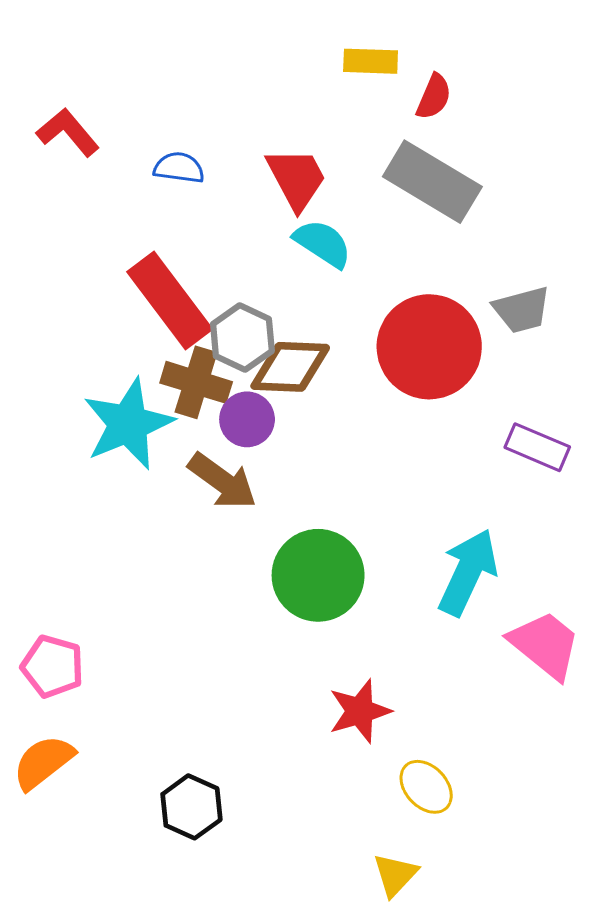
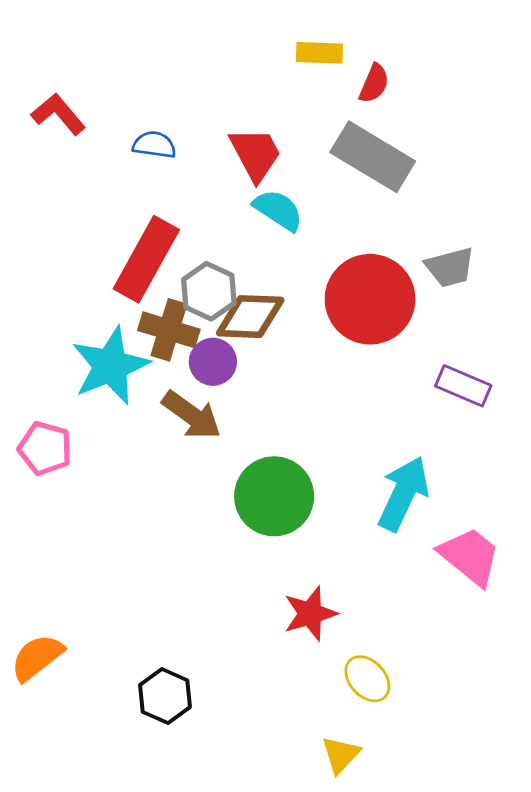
red rectangle: (170, 300) -> (146, 259), turned 66
pink pentagon: (52, 666) -> (45, 448), moved

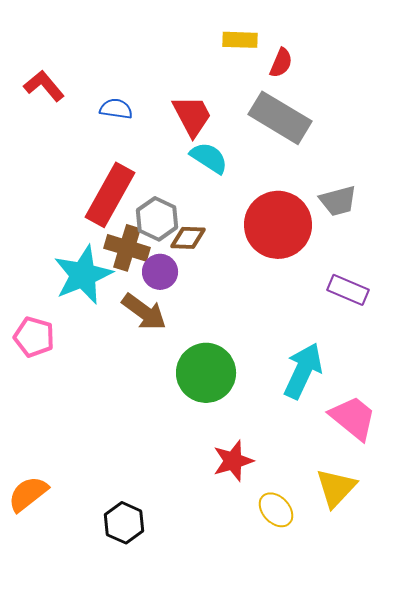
brown diamond: (250, 317) -> (188, 238), size x0.7
yellow triangle: (341, 755) -> (336, 488), moved, size x1.4

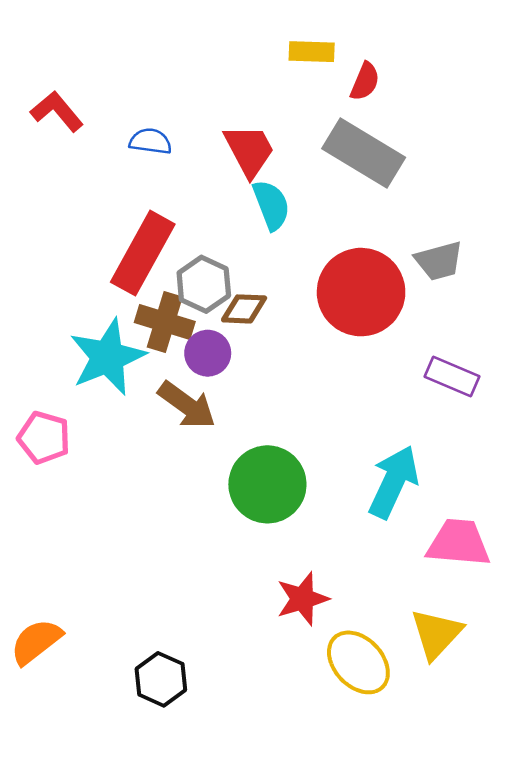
cyan semicircle: (209, 158) -> (271, 205), turned 36
pink trapezoid: (353, 418) -> (458, 543), turned -34
yellow ellipse: (276, 510) -> (358, 662), size x1.4

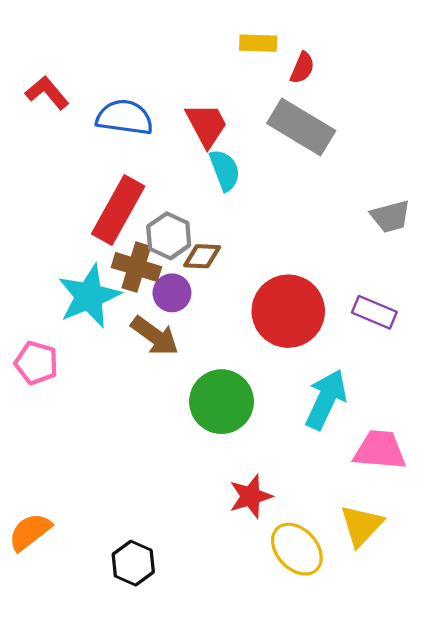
blue semicircle: (150, 141) -> (125, 117), size x1.6
gray trapezoid: (439, 261) -> (391, 216), moved
red circle: (361, 292) -> (288, 311), moved

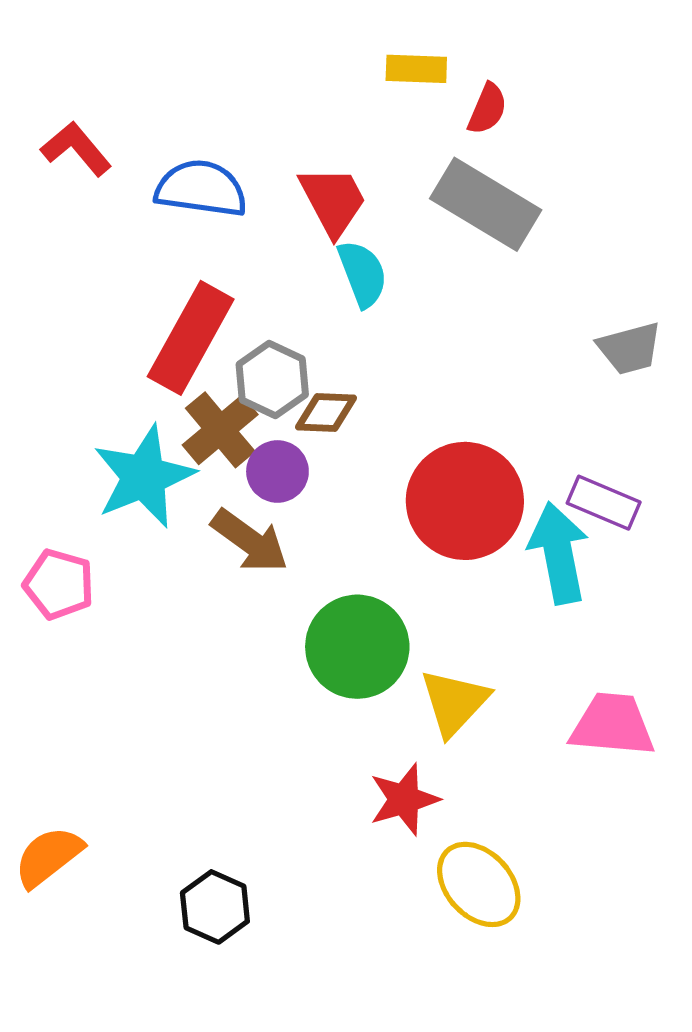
brown cross: (136, 267) -> (220, 430), turned 33
cyan arrow: (326, 399) -> (559, 553), moved, turned -36
yellow triangle: (361, 525) -> (454, 702), moved

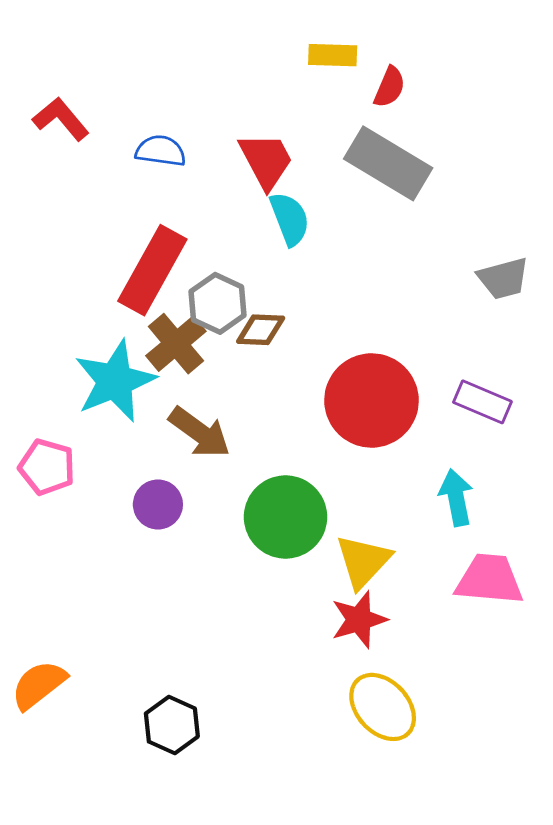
blue semicircle: (201, 189) -> (161, 151), size x0.7
purple circle: (277, 471) -> (158, 504), moved
cyan arrow: (559, 553) -> (456, 498), moved, size x0.7
red star: (404, 799) -> (359, 620), moved

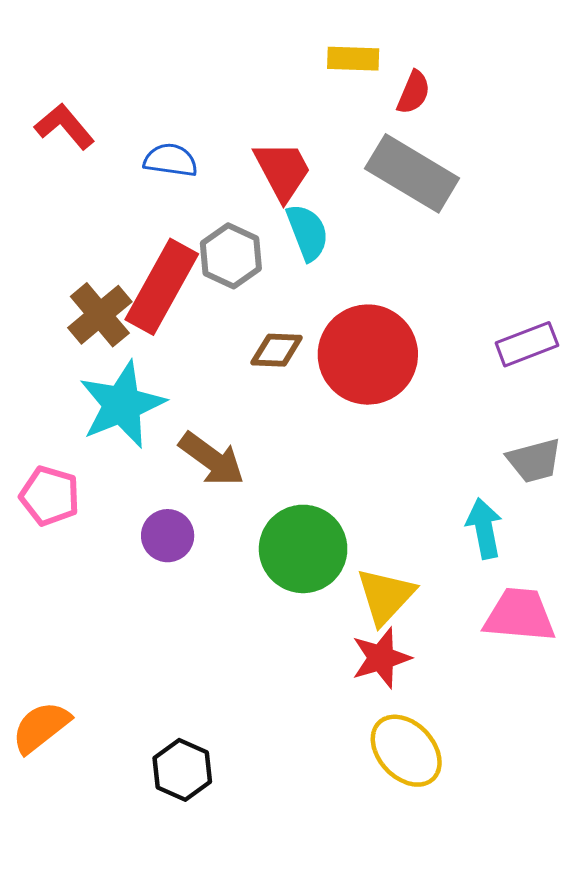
gray trapezoid: (503, 278) -> (534, 461), moved
gray hexagon: (218, 303) -> (231, 256), moved
brown cross: (176, 344) -> (100, 315), moved
red circle: (372, 400) -> (368, 355), moved
purple rectangle: (482, 402) -> (527, 344), moved, turned -44

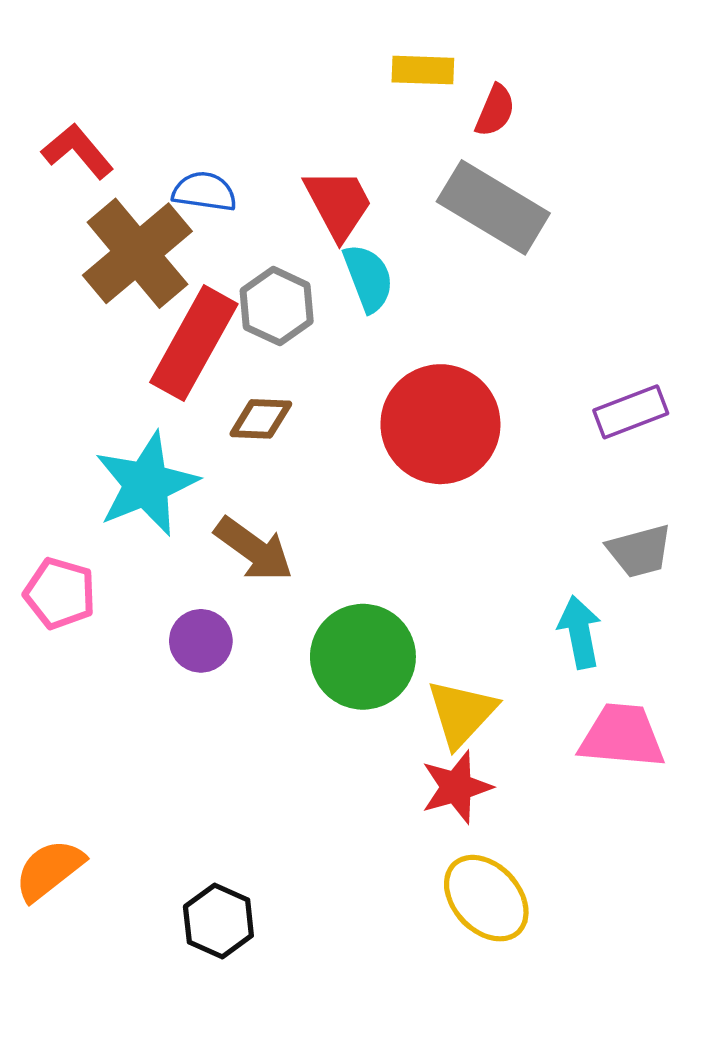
brown cross: (100, 315) -> (137, 253), moved, size x1.4
brown diamond: (277, 350) -> (261, 419), moved

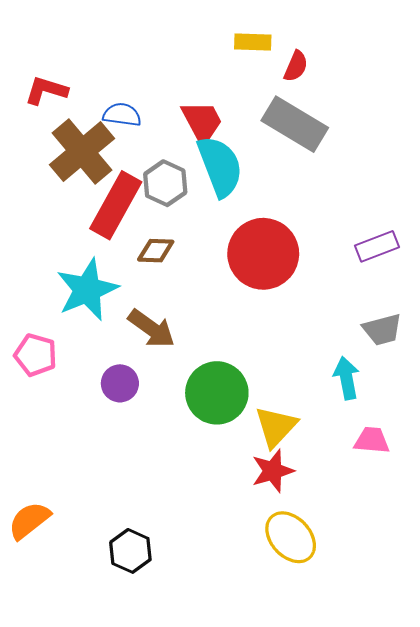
red L-shape: (78, 151) -> (46, 90), turned -33
cyan semicircle: (368, 278) -> (220, 166), size x1.5
pink trapezoid: (622, 736) -> (372, 440), size x0.7

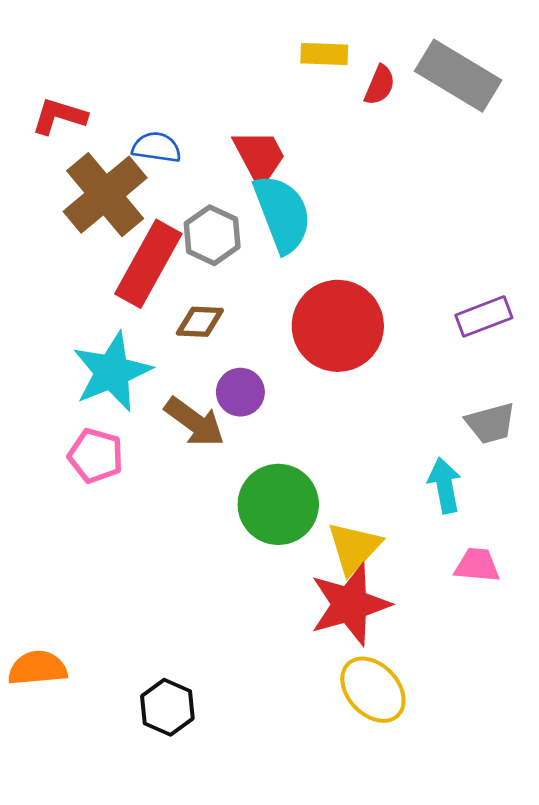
gray rectangle: (295, 124) -> (458, 76), moved
pink pentagon: (36, 355) -> (96, 456), moved
purple circle: (120, 383) -> (240, 392), moved
red star: (273, 471) -> (350, 604), size x1.5
orange semicircle: (29, 520) -> (38, 668), turned 33

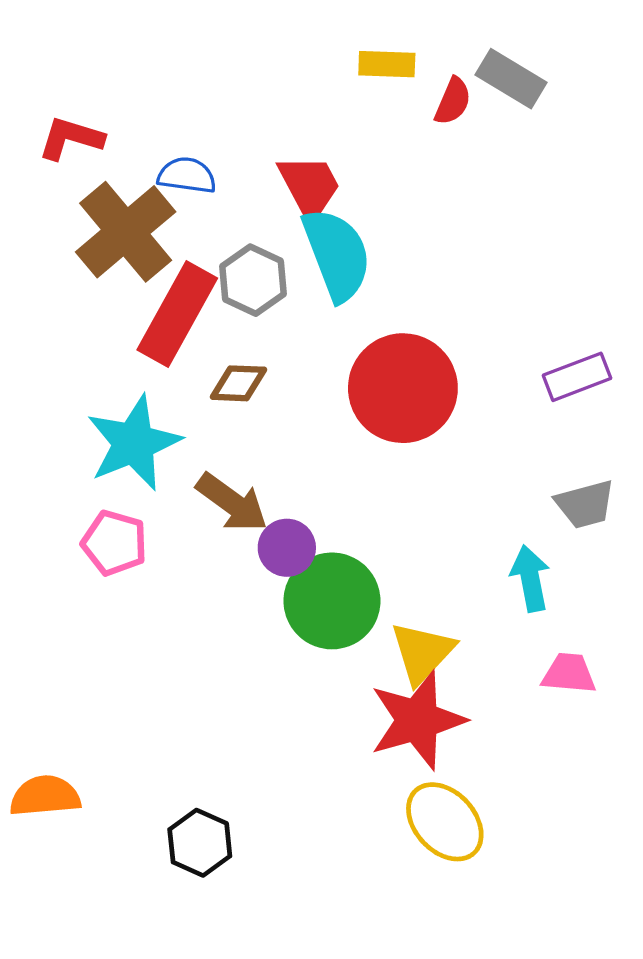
gray rectangle: (458, 76) -> (511, 79), moved, size x0.7
purple circle: (240, 392) -> (287, 548), moved

